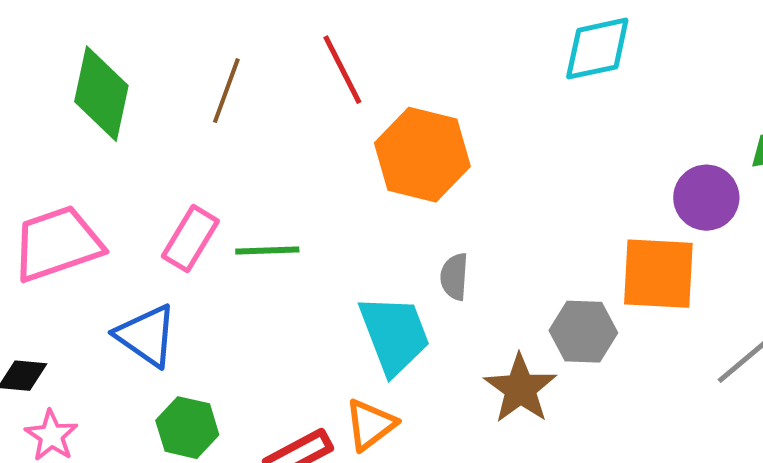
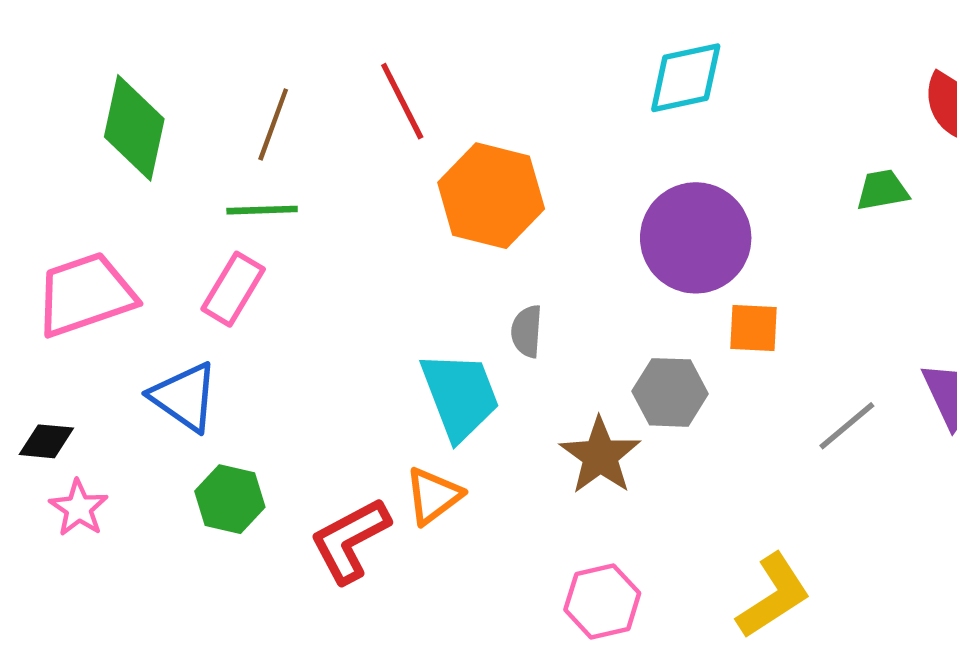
purple circle: (706, 198) -> (696, 238), moved, size x1.5
green line: (267, 251) -> (262, 210), moved
orange square: (658, 274) -> (753, 328), size x0.6

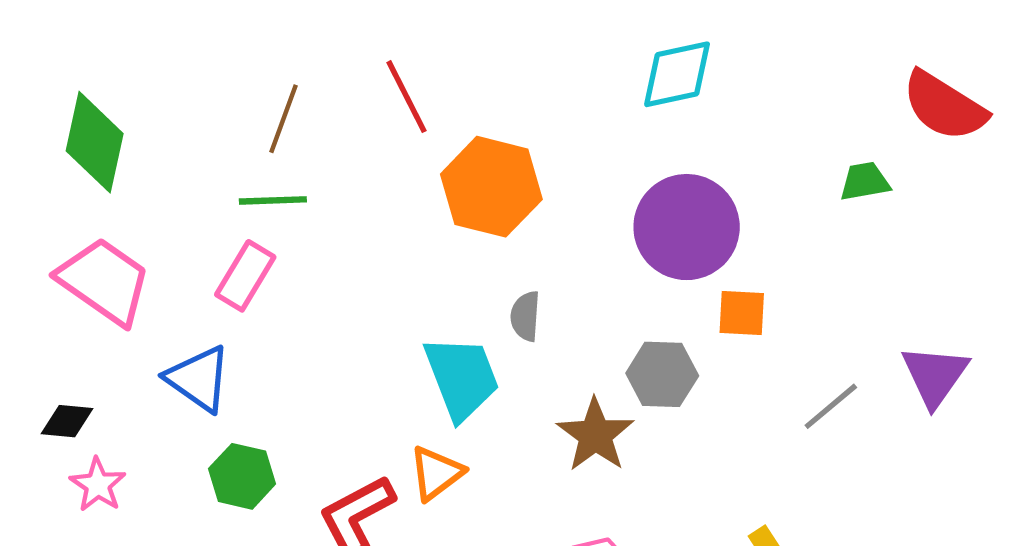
green diamond: (134, 128) -> (95, 142), moved
pink trapezoid: (85, 295) -> (104, 281), turned 54

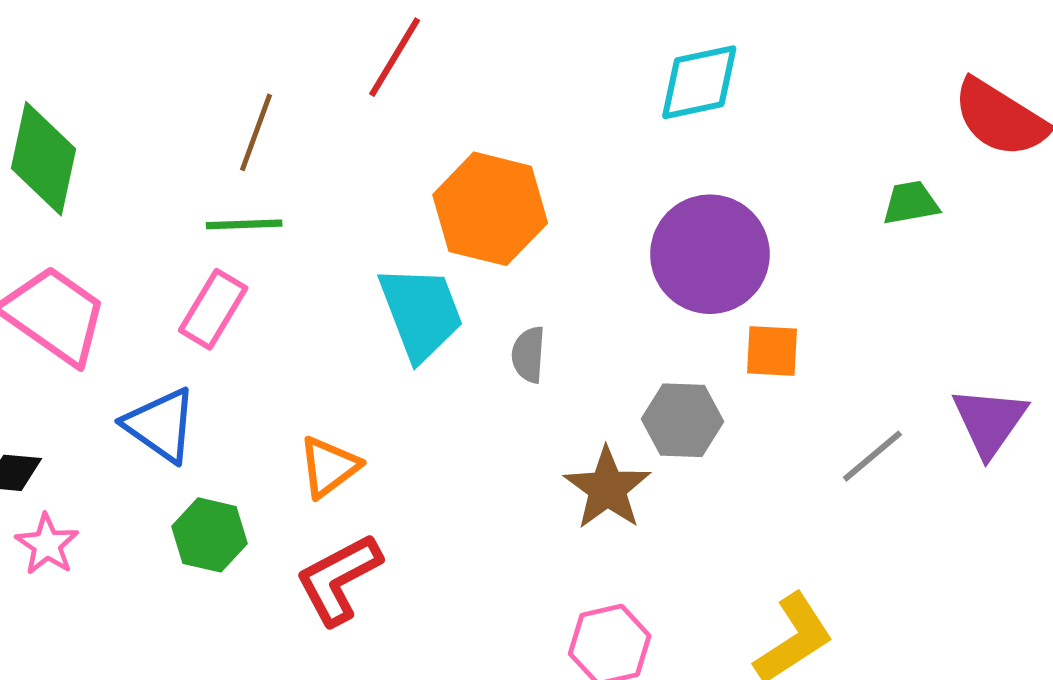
red line: (407, 97) -> (395, 57), moved, turned 58
cyan trapezoid: (462, 378) -> (421, 313), moved
orange triangle: (436, 473) -> (329, 467), moved

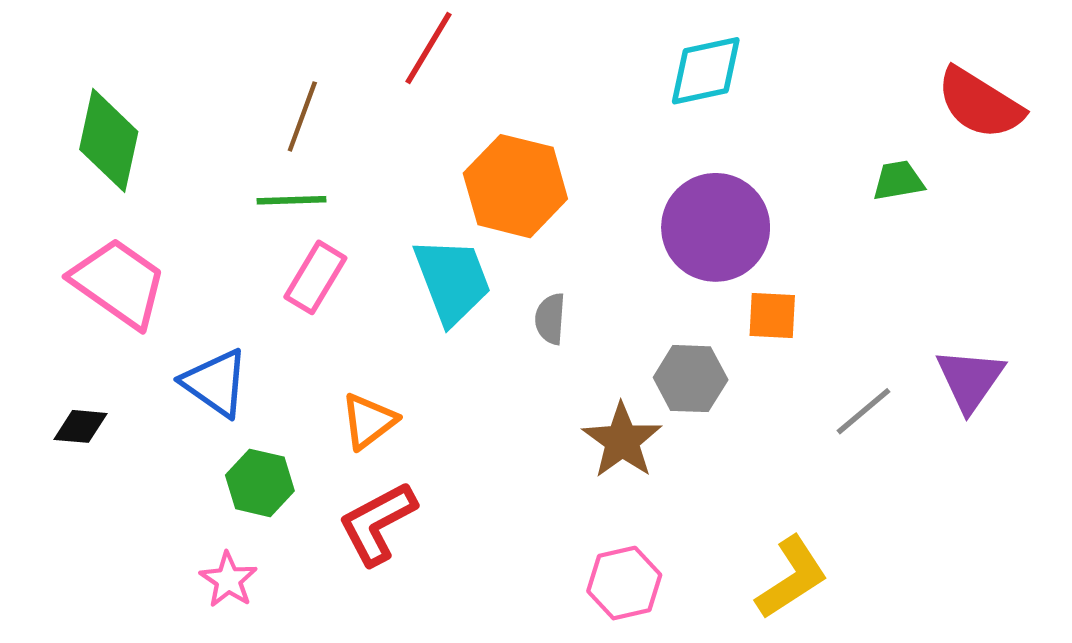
pink rectangle: (213, 309) -> (315, 277), moved
pink star: (47, 544) -> (228, 580), moved

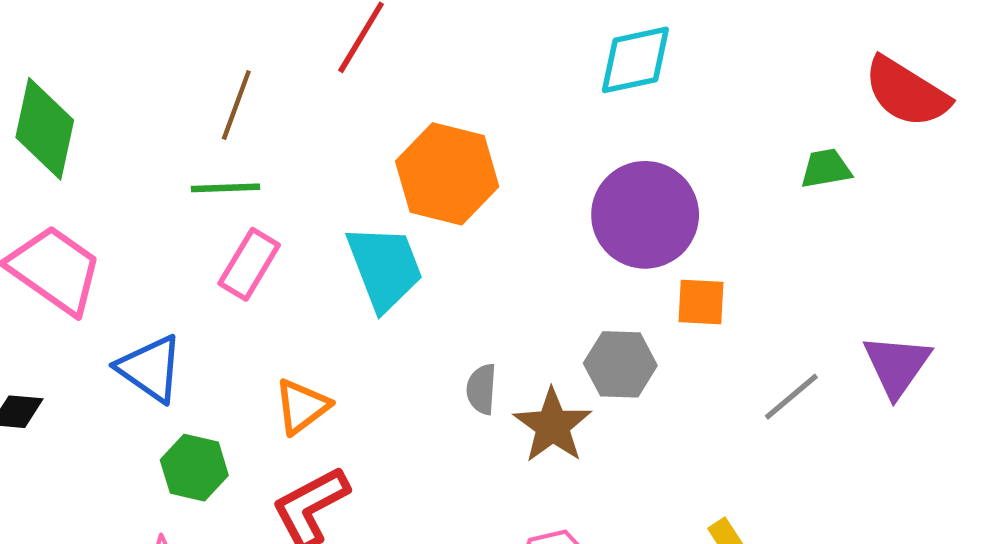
gray semicircle: (550, 319) -> (482, 389), moved

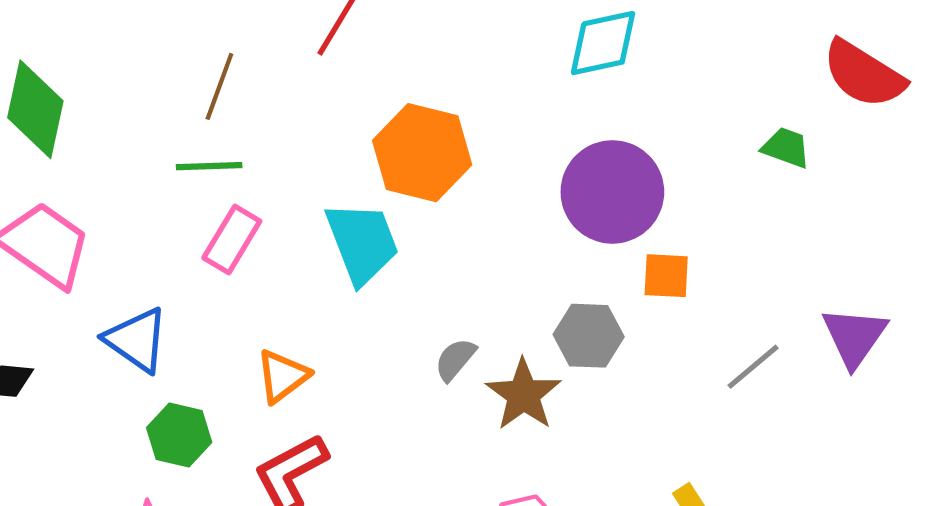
green trapezoid: (826, 169) -> (786, 147), turned 30
gray semicircle: (482, 389) -> (455, 359), turned 36

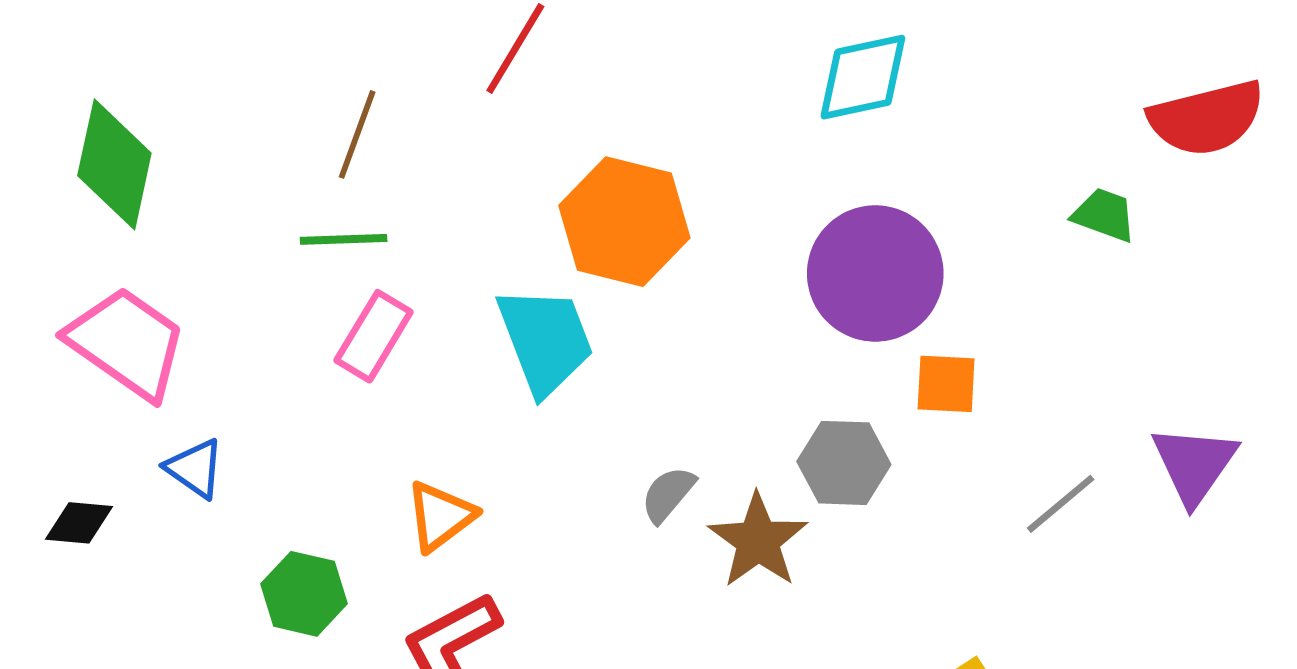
red semicircle: (864, 74) -> (1206, 118), turned -46
blue triangle: (137, 340) -> (195, 468), moved, size x0.7

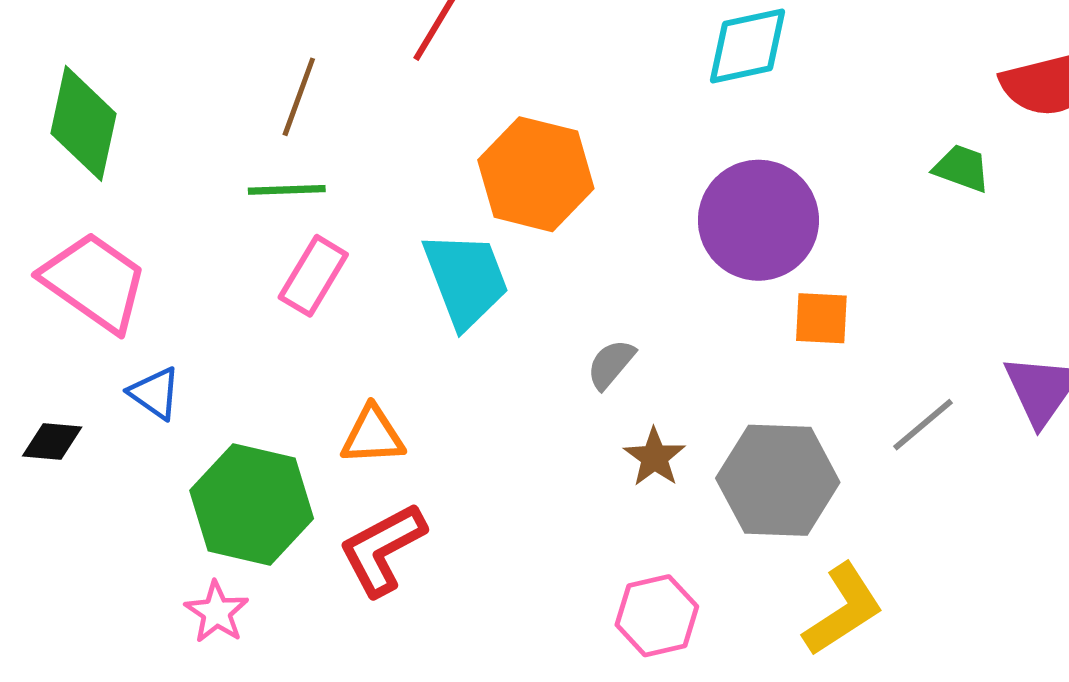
gray hexagon: (844, 463) -> (778, 480), moved, size x1.5
gray semicircle: (668, 494) -> (611, 364), moved
orange triangle: (440, 516) -> (373, 436), turned 34
brown star: (758, 541) -> (654, 457), size x0.7
green hexagon: (304, 594) -> (252, 504), size x1.6

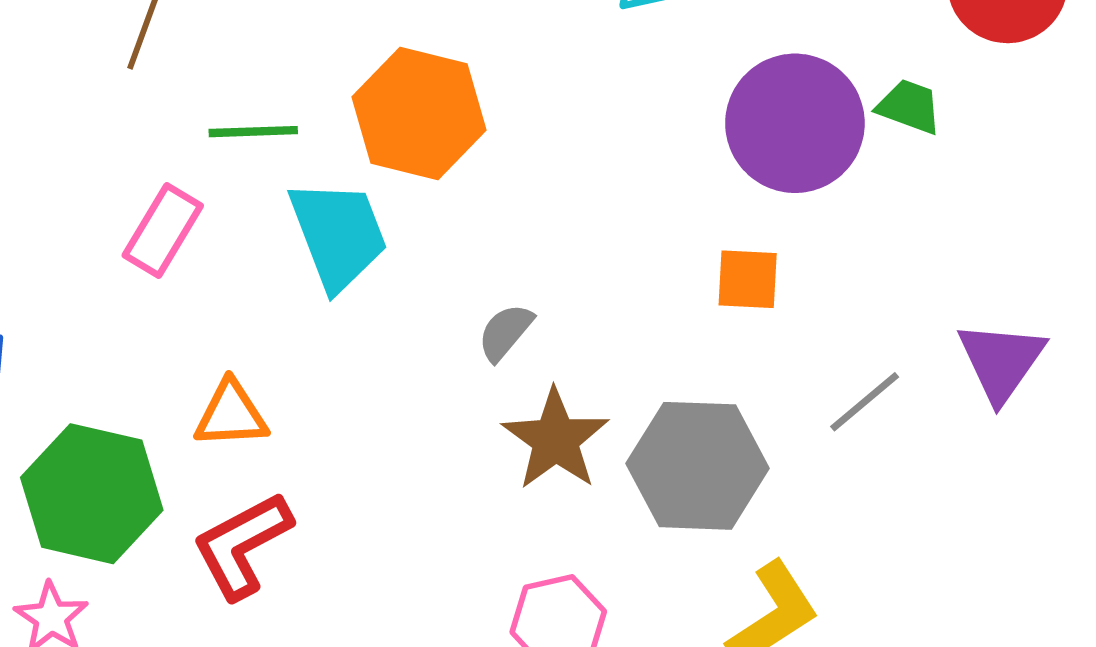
green line: (287, 190) -> (253, 132), moved
purple circle: (758, 220) -> (795, 123), moved
brown star: (654, 457) -> (555, 439), size x1.5

